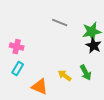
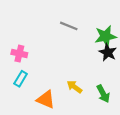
green arrow: (86, 73) -> (103, 94), moved

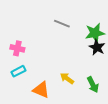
cyan rectangle: (21, 79) -> (18, 71), turned 32

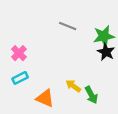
pink cross: (17, 48) -> (19, 53), turned 32
green arrow: (93, 85) -> (91, 95), moved

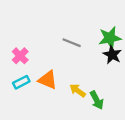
gray line: (68, 26) -> (72, 43), moved
orange triangle: (45, 98) -> (48, 80), moved

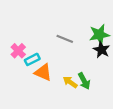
cyan rectangle: (21, 82) -> (32, 59), moved
green arrow: (97, 100) -> (84, 81), moved

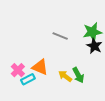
pink cross: (18, 51) -> (18, 70), moved
cyan rectangle: (32, 59) -> (28, 79), moved

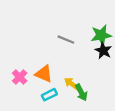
green arrow: (78, 75) -> (81, 92), moved
cyan rectangle: (28, 79) -> (49, 95), moved

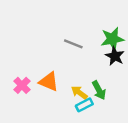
green arrow: (81, 92) -> (99, 90), moved
cyan rectangle: (49, 95) -> (84, 105), moved

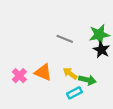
green arrow: (99, 90) -> (87, 80), turned -49
yellow arrow: (79, 93) -> (70, 73), moved

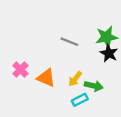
yellow arrow: (70, 73) -> (75, 79), turned -88
pink cross: (19, 76) -> (20, 70), moved

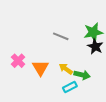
orange triangle: (46, 78) -> (40, 68), turned 36
yellow arrow: (75, 79) -> (66, 69), turned 88

